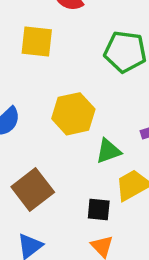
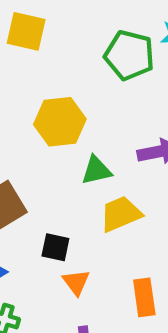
black square: (99, 210) -> (55, 247), moved

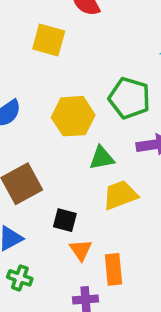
green pentagon: (129, 55) -> (129, 98), moved
orange rectangle: (144, 297) -> (113, 269), moved

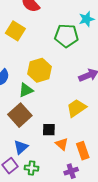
yellow square: (49, 40) -> (15, 31), turned 30
green pentagon: (129, 98) -> (66, 36), moved
green triangle: (102, 158) -> (26, 90), moved

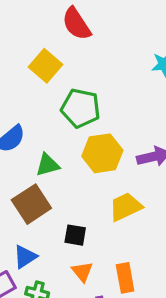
green pentagon: (66, 36) -> (81, 108), moved
yellow hexagon: (39, 70) -> (102, 153), moved
orange triangle: (62, 144) -> (82, 272), moved

